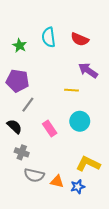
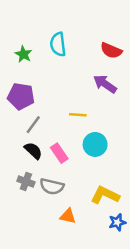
red semicircle: (80, 39) -> (111, 51), moved
yellow line: (71, 90) -> (78, 115), moved
black semicircle: (14, 126) -> (33, 151), moved
gray semicircle: (34, 175) -> (52, 186), moved
blue star: (78, 187) -> (117, 222), moved

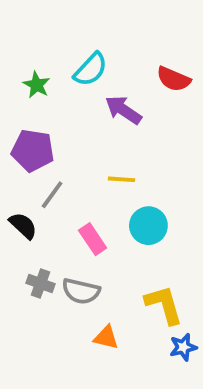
cyan semicircle: (58, 44) -> (91, 69), turned -130
purple arrow: (105, 84) -> (123, 110), moved
black semicircle: (33, 151) -> (23, 226), moved
yellow L-shape: (105, 195) -> (164, 305), turned 48

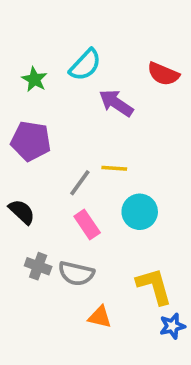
gray line: (52, 195) -> (80, 183), moved

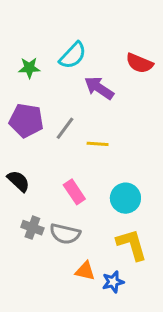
green star: (34, 79) -> (29, 68), turned -30
gray line: (80, 183) -> (65, 128), moved
cyan circle: (140, 212) -> (125, 198), moved
blue star: (172, 326) -> (113, 282), moved

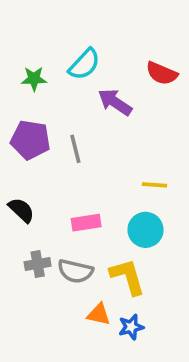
gray line: (65, 128) -> (75, 149), turned -50
yellow line: (98, 144) -> (154, 185), moved
pink rectangle: (74, 192) -> (86, 223), turned -65
gray cross: (32, 228) -> (38, 264), turned -30
yellow L-shape: (132, 245) -> (128, 277), moved

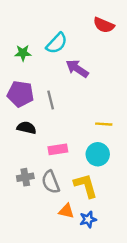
red semicircle: (162, 73) -> (104, 25), moved
black semicircle: (21, 210) -> (27, 128), moved, turned -30
gray semicircle: (75, 271) -> (51, 182), turned 55

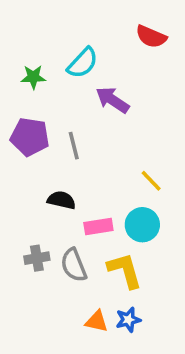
yellow line: (104, 124) -> (151, 181), turned 42
black semicircle: (27, 128) -> (61, 200), moved
pink rectangle: (58, 149) -> (98, 226), moved
orange triangle: (66, 211) -> (97, 321), moved

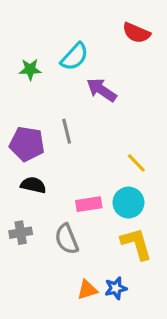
purple pentagon: (30, 137) -> (27, 144), moved
black semicircle: (61, 200) -> (33, 185), moved
gray cross: (37, 258) -> (21, 233), moved
yellow L-shape: (125, 270) -> (136, 244), moved
orange triangle: (97, 321) -> (87, 290), turned -30

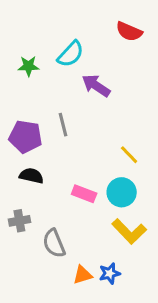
pink rectangle: (89, 204) -> (84, 194), turned 30
gray semicircle: (67, 239) -> (54, 243), moved
yellow L-shape: (136, 244) -> (129, 231), turned 152

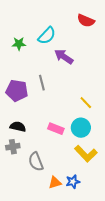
black semicircle: (31, 176) -> (18, 127), moved

